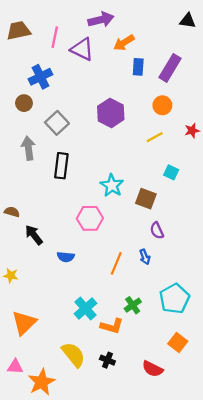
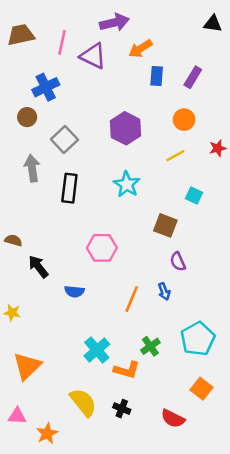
purple rectangle: (170, 68) -> (193, 77), size x0.7
cyan star: (112, 185) -> (127, 184), moved
orange star: (42, 382) -> (47, 433), size x0.7

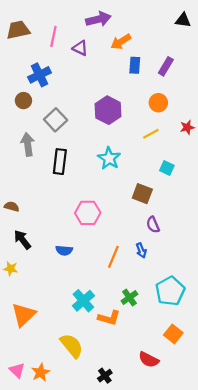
purple triangle: (93, 56) -> (80, 48), size x0.7
black arrow: (38, 267) -> (22, 240), moved
black cross: (122, 409) -> (105, 376), moved, turned 32
pink triangle: (17, 416) -> (17, 370), moved, turned 42

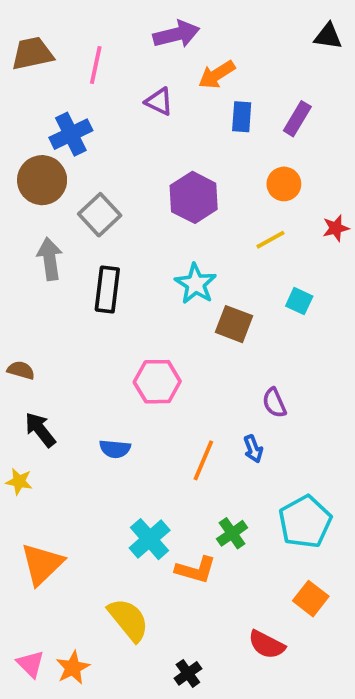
purple triangle: (80, 48) -> (159, 101), moved
brown circle: (23, 101) -> (42, 180), size x1.6
brown square: (142, 194) -> (234, 324), moved

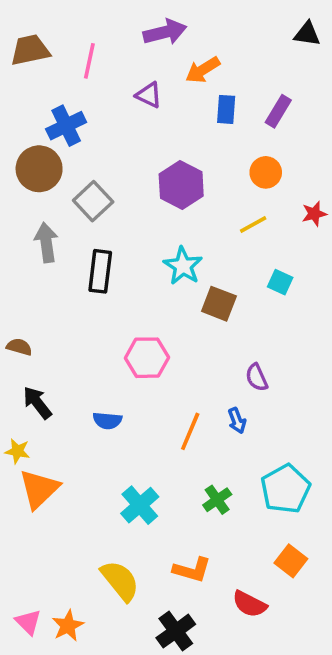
orange triangle: (42, 564) -> (39, 489), moved
orange L-shape: (196, 570) -> (192, 570), moved
black cross: (188, 673) -> (176, 631), size x1.5

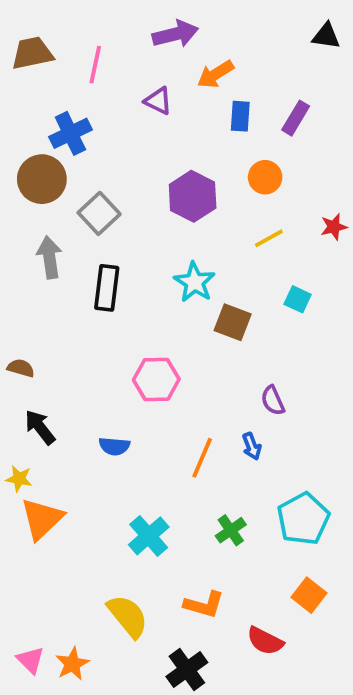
orange circle: (266, 172) -> (265, 177), moved

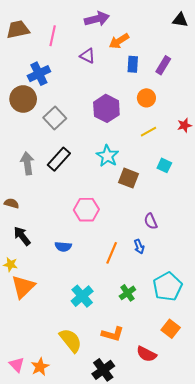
gray arrow: (49, 257) -> (27, 163), moved
black rectangle: (107, 288) -> (59, 159), turned 35

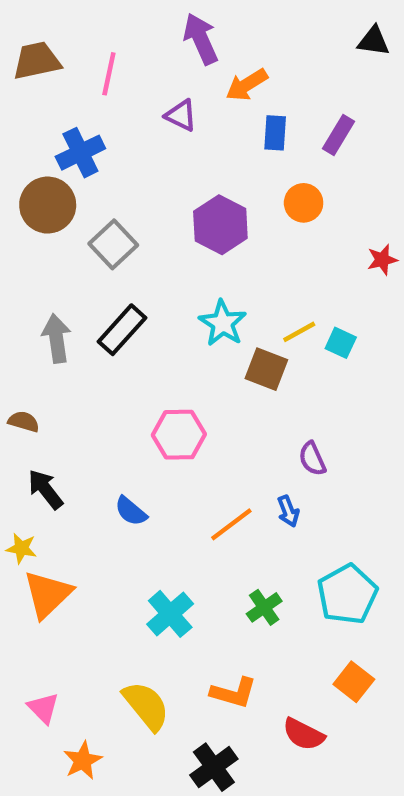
purple arrow: (97, 19) -> (201, 39), turned -100
yellow line: (149, 132) -> (299, 332), moved
blue semicircle: (63, 247) -> (131, 511), turned 35
orange line: (112, 253) -> (231, 524), turned 30
pink triangle: (17, 365) -> (43, 708), moved

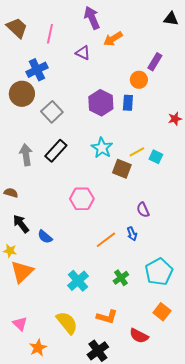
brown trapezoid: (37, 61) -> (17, 28), turned 55
blue rectangle: (275, 133) -> (128, 103), moved
orange circle: (304, 203) -> (139, 80), moved
blue semicircle: (131, 511) -> (45, 237), moved

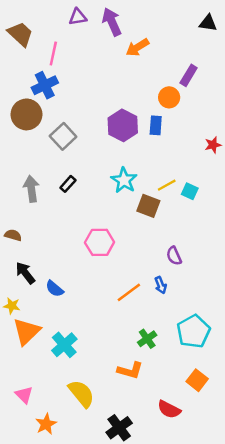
pink line: (50, 34) -> (53, 53), moved
purple triangle: (83, 53) -> (78, 17), moved, turned -35
black rectangle: (56, 151) -> (68, 184), size x0.6
cyan cross: (78, 281) -> (64, 345), moved
orange L-shape: (107, 317) -> (130, 370), moved

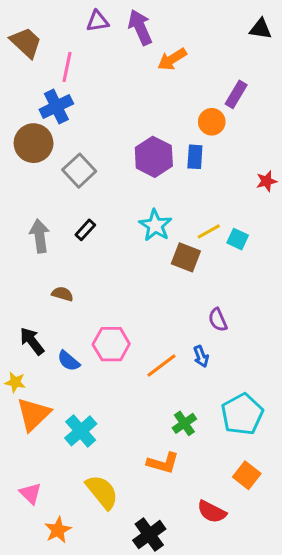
brown semicircle: (13, 235) -> (62, 294), moved
pink hexagon: (100, 242) -> (111, 344), moved

